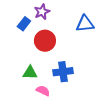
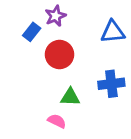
blue cross: (63, 72) -> (111, 84), moved
green triangle: (30, 73) -> (70, 97), moved

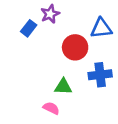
red circle: (59, 54) -> (75, 47), moved

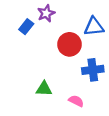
green triangle: (63, 87) -> (44, 89), moved
pink semicircle: (51, 108) -> (76, 101), moved

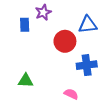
blue rectangle: (26, 27) -> (25, 25), turned -40
green triangle: (44, 89) -> (26, 81), moved

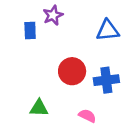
red circle: (65, 41) -> (72, 71), moved
green triangle: (26, 81) -> (39, 108), moved

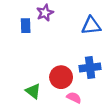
red circle: (72, 71) -> (61, 77), moved
green triangle: (39, 108) -> (33, 91), turned 35

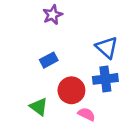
blue rectangle: (26, 26) -> (49, 60), moved, turned 64
blue triangle: (91, 26) -> (107, 48), moved, turned 48

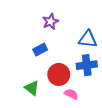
purple star: (53, 15) -> (50, 22), moved
blue triangle: (107, 48) -> (88, 39), turned -36

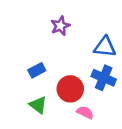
blue rectangle: (40, 50) -> (37, 70), moved
blue cross: (87, 65) -> (104, 78), turned 30

